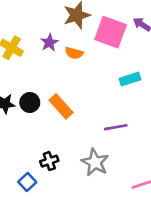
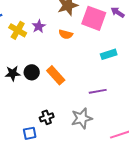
purple star: (49, 43) -> (39, 26), moved
gray star: (95, 162) -> (82, 118), turned 30
blue square: (27, 182) -> (30, 133), turned 32

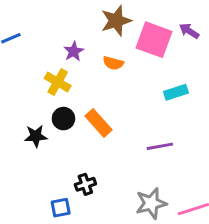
yellow cross: (18, 30) -> (58, 82), moved
black star: (13, 73) -> (36, 136), moved
gray star: (82, 118) -> (151, 203), moved

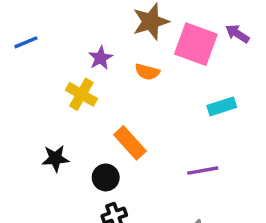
black circle: (63, 119) -> (106, 177), moved

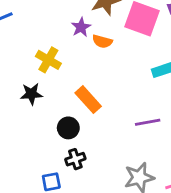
purple star: (100, 58) -> (81, 27), moved
black star: (55, 158) -> (31, 94), moved

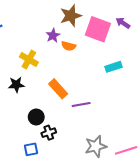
purple line: (148, 122) -> (81, 104), moved
black circle: (68, 128) -> (36, 117), moved

